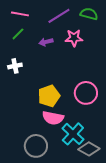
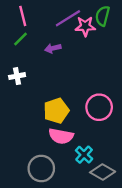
pink line: (20, 14) -> (23, 16), turned 66
green semicircle: (89, 14) -> (103, 16), turned -90
pink star: (74, 38) -> (85, 26), moved
cyan cross: (73, 134) -> (84, 155), size x0.7

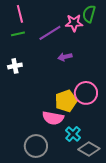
purple line: (68, 18) -> (50, 33), moved
green line: (20, 39) -> (18, 34), turned 32
purple arrow: (53, 48) -> (65, 57), moved
yellow pentagon: (56, 111) -> (66, 101), moved

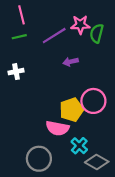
green semicircle: (89, 14) -> (97, 33), moved

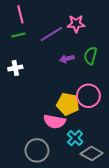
green semicircle: (97, 33) -> (90, 56), moved
yellow pentagon: (72, 110) -> (68, 104), turned 30

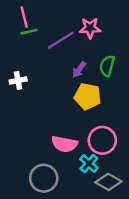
green line: (18, 35) -> (29, 32), moved
purple arrow: (67, 59) -> (79, 70), turned -40
pink circle: (88, 96) -> (102, 140), moved
yellow pentagon: (68, 104) -> (88, 96), moved

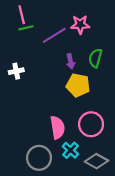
purple arrow: (79, 70) -> (70, 61), turned -48
pink semicircle: (64, 144) -> (57, 127), turned -110
cyan cross: (89, 164) -> (70, 150), moved

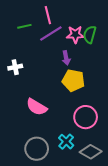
pink line: (22, 15) -> (48, 15), moved
pink star: (80, 25) -> (75, 35), moved
green semicircle: (95, 58) -> (90, 35), moved
pink semicircle: (57, 127) -> (37, 107), moved, turned 130

